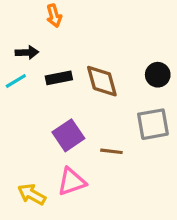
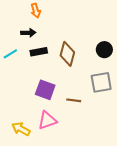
black arrow: (27, 52) -> (28, 33), moved
brown diamond: (102, 81) -> (67, 54), turned 30
purple square: (68, 135) -> (45, 90), turned -36

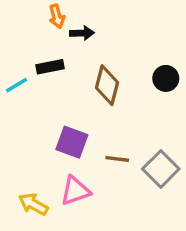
black arrow: (28, 33) -> (82, 33), moved
black rectangle: (39, 52) -> (50, 67), moved
gray square: (101, 82) -> (161, 169), moved, turned -35

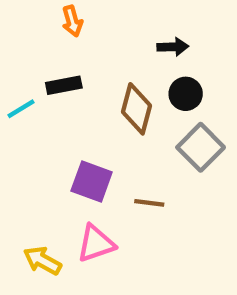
black arrow: (82, 33) -> (173, 47), moved
black circle: (166, 78) -> (186, 94), moved
gray square: (161, 169) -> (201, 147), moved

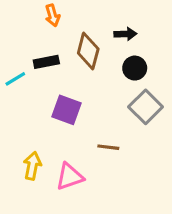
brown diamond: (136, 109) -> (88, 51), moved
purple square: (92, 181) -> (66, 110), moved
yellow arrow: (42, 261) -> (32, 166), moved, turned 72

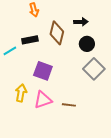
brown line: (108, 147) -> (69, 105), moved
yellow arrow: (32, 166) -> (21, 93), moved
pink triangle: (70, 177) -> (43, 100), moved

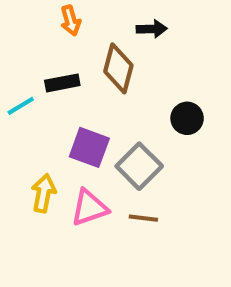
black arrow: (81, 22) -> (152, 29), moved
black circle: (87, 44) -> (187, 118), moved
gray square: (94, 69) -> (139, 166), moved

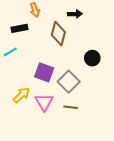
black rectangle: (62, 83) -> (19, 28), moved
yellow arrow: (44, 193) -> (22, 95), turned 36
pink triangle: (89, 208) -> (44, 102), turned -42

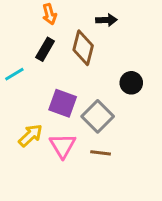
black rectangle: (19, 28) -> (45, 49), moved, turned -49

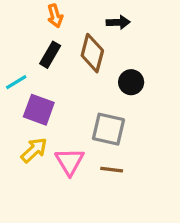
black circle: (131, 83) -> (131, 82), moved
purple square: (63, 103) -> (39, 110), moved
gray square: (98, 116) -> (108, 129), turned -32

